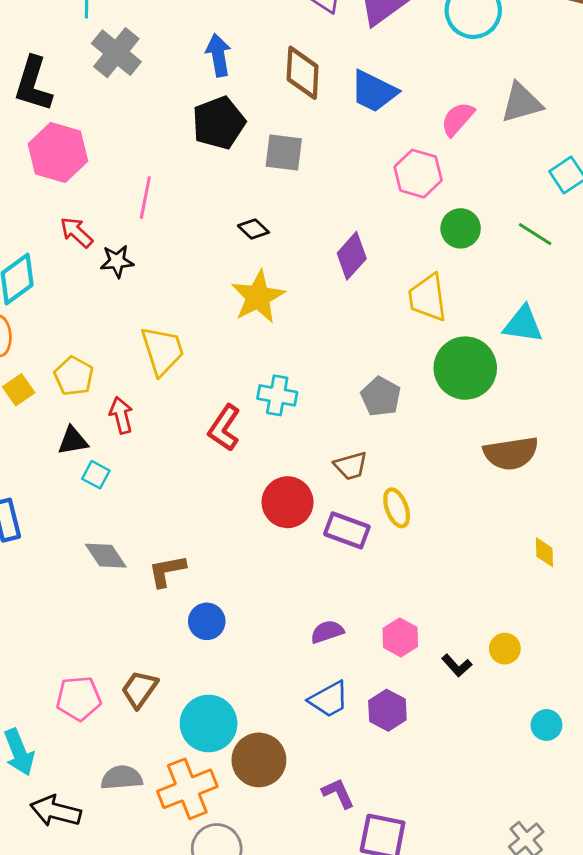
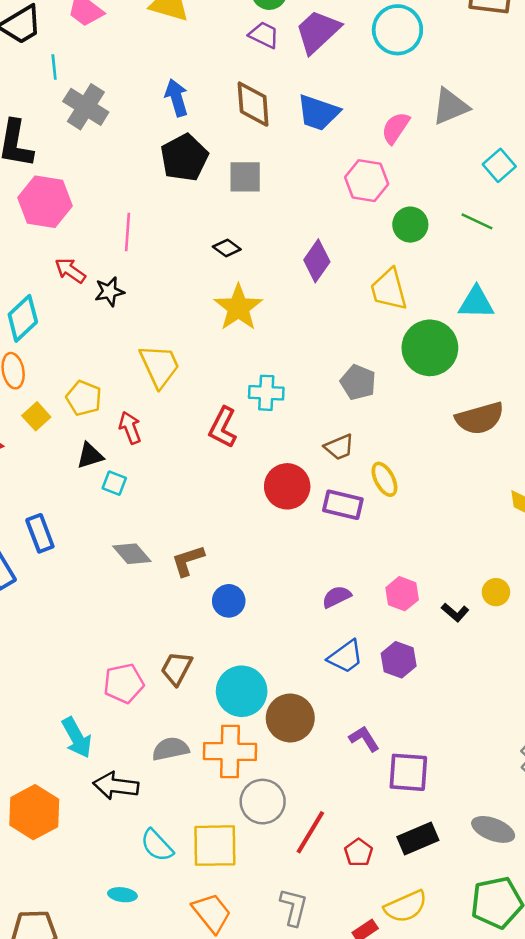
orange cross: (187, 789) -> (230, 751), turned 30

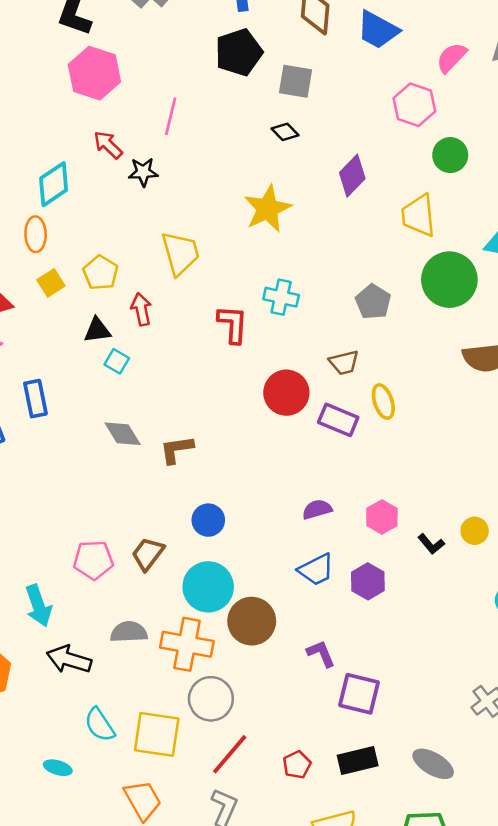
black diamond: (227, 248) -> (285, 132), moved
red L-shape: (223, 427) -> (233, 324), turned 147
blue circle: (229, 601) -> (208, 520), moved
red line: (310, 832) -> (230, 754), moved

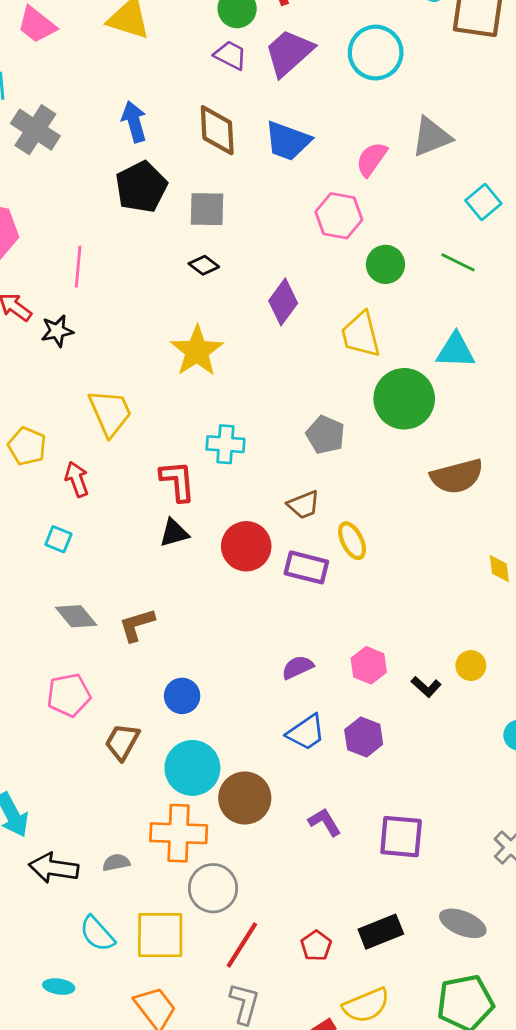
black triangle: (97, 330) -> (174, 533), moved
pink pentagon: (93, 560) -> (69, 695), moved
gray semicircle: (129, 632) -> (116, 862), moved, size x0.7
purple square: (359, 694) -> (401, 837), moved

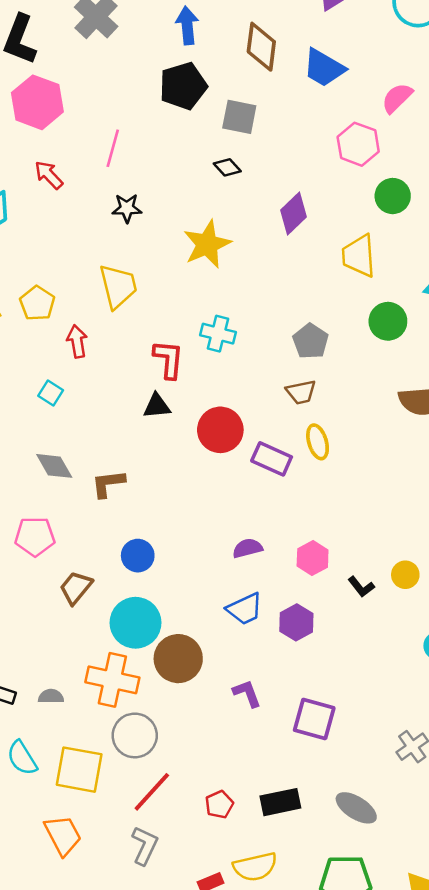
black star: (57, 331) -> (127, 208), moved
green circle: (404, 399) -> (388, 321), size x0.7
brown trapezoid: (304, 505) -> (301, 392), moved

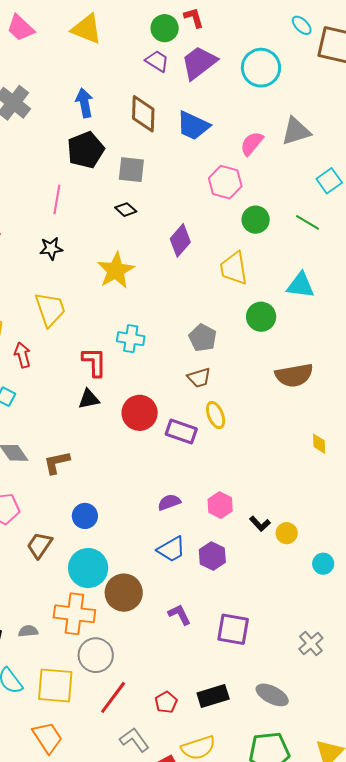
pink line: (113, 148) -> (57, 199), moved
yellow circle: (405, 575) -> (287, 533), moved
gray L-shape: (145, 845) -> (134, 740), moved, turned -56

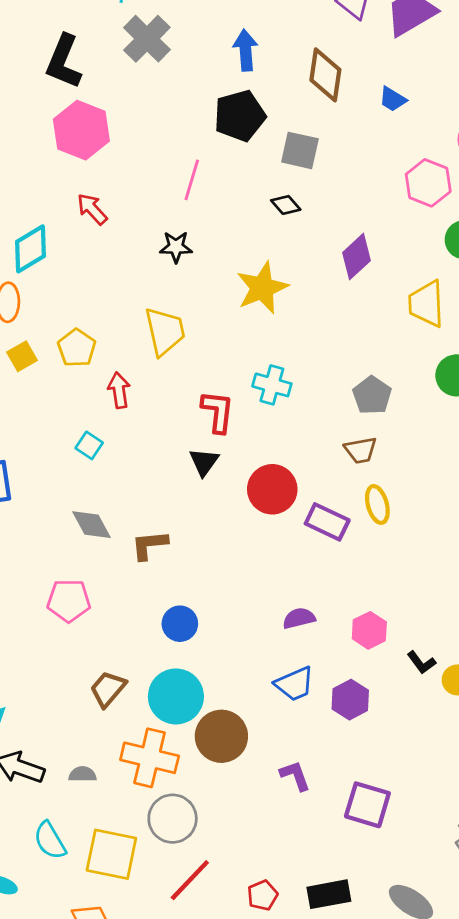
blue trapezoid: (193, 126) -> (393, 99), size x0.6
black triangle: (89, 399) -> (204, 462), turned -50
brown trapezoid: (39, 545) -> (108, 689), moved

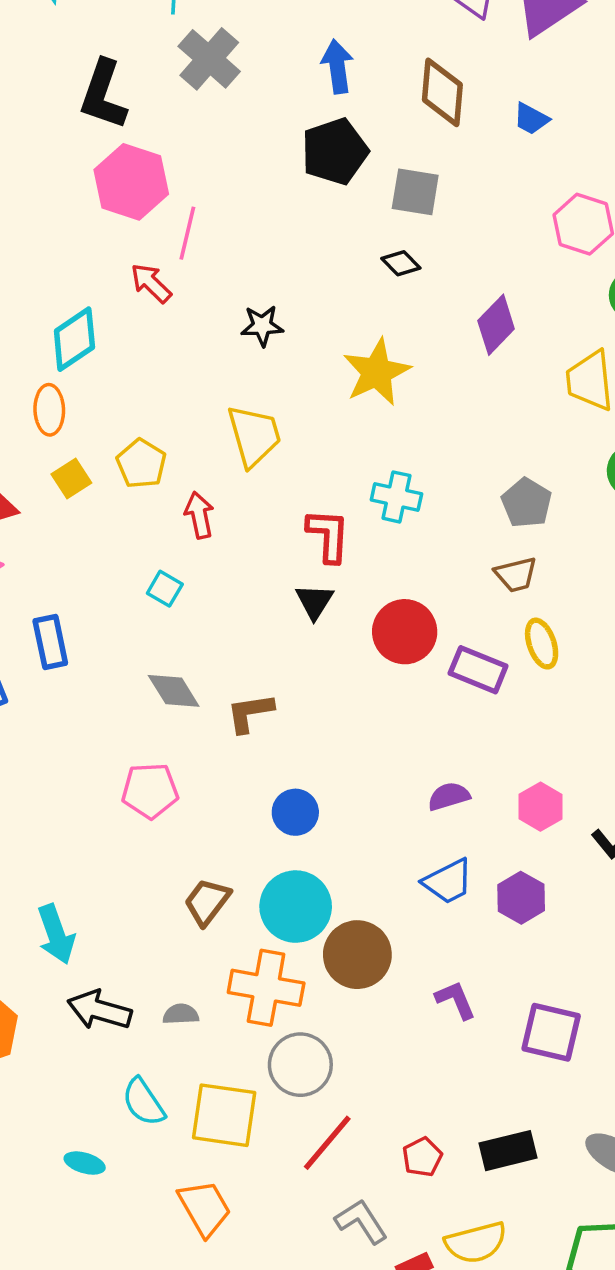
pink line: (192, 180) -> (187, 233), moved

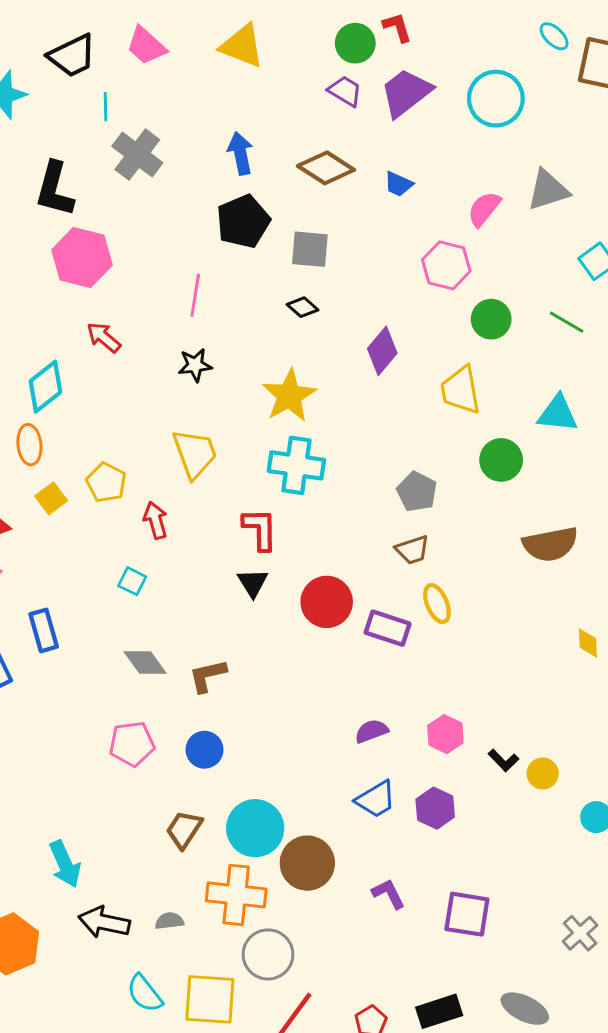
brown diamond: (442, 92) -> (326, 168), turned -58
pink line: (187, 233) -> (195, 295), moved
cyan cross: (396, 497) -> (296, 465), moved, size x1.4
blue circle: (295, 812) -> (204, 750), moved

